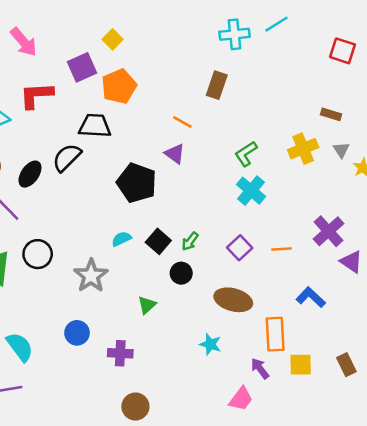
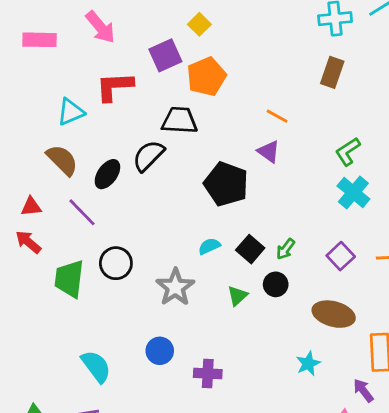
brown rectangle: (217, 85) -> (332, 72), moved
green triangle: (147, 305) -> (237, 296), moved
cyan star: (210, 344) -> (308, 364), turned 30

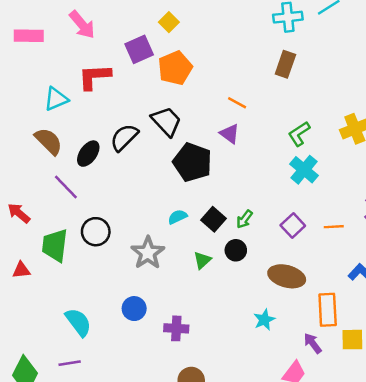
black trapezoid: (180, 120) -> (166, 121), moved, turned 44
red triangle: (31, 207) -> (21, 270), moved

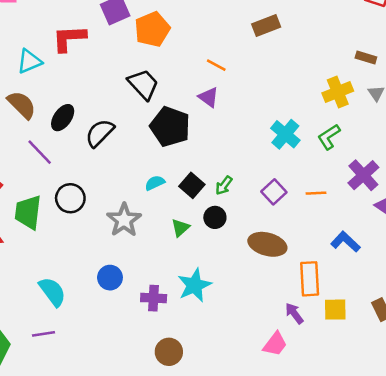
brown rectangle: (285, 64) -> (266, 25), turned 50
green L-shape: (299, 134) -> (329, 137), moved
black semicircle: (124, 137) -> (100, 133), moved
cyan star: (264, 320) -> (194, 285), moved, size x1.5

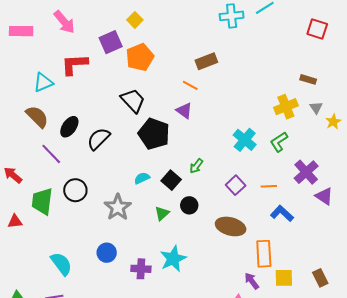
brown rectangle: (266, 25) -> (206, 61), moved
green arrow: (224, 185) -> (196, 166), moved
blue L-shape: (345, 242) -> (282, 213), moved

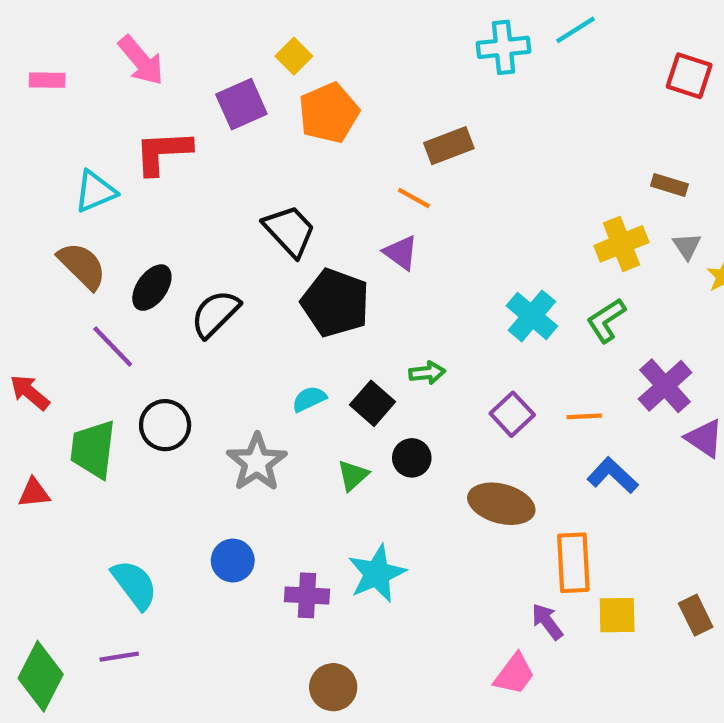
pink rectangle: (21, 31) -> (47, 80), size x0.7
orange pentagon: (140, 57) -> (329, 113), moved
green arrow: (196, 166) -> (427, 373), turned -133

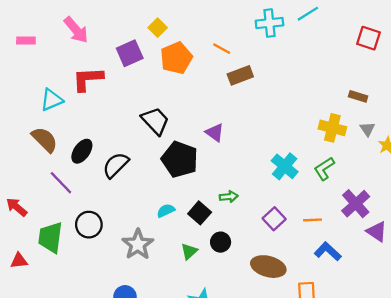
orange line: (414, 198) -> (222, 49), moved
yellow cross: (621, 244) -> (332, 128), turned 36

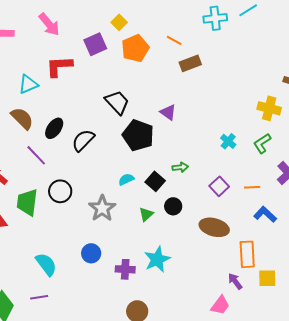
cyan cross: (285, 166) -> (228, 141), size x0.7

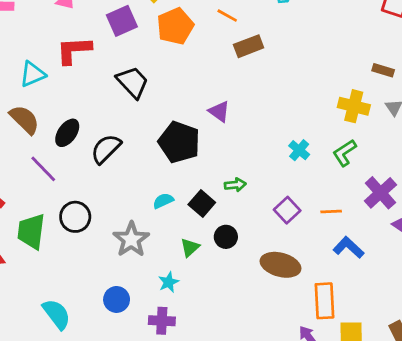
black trapezoid: (117, 102) -> (133, 82), moved
cyan star: (157, 259) -> (169, 282), moved, size x0.6

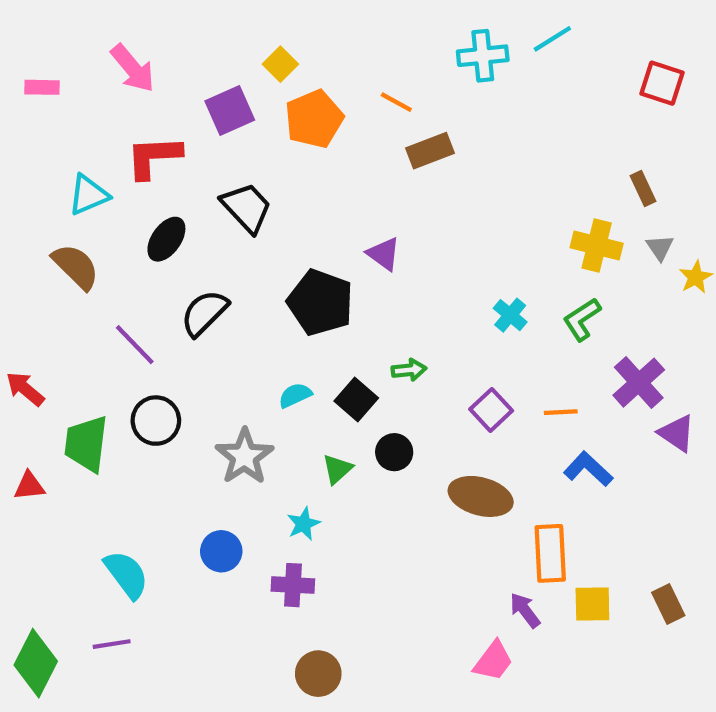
brown rectangle: (383, 70) -> (643, 189), turned 48
black ellipse: (67, 133) -> (166, 239), moved
purple line: (43, 169) -> (135, 345), moved

